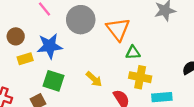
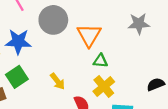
yellow cross: (140, 77) -> (104, 86), turned 30
green square: (54, 81) -> (17, 77), turned 30

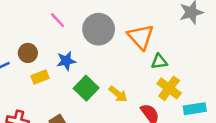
blue star: (18, 42) -> (66, 61), size x0.7
green square: (17, 77) -> (86, 88), moved

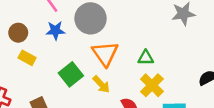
orange triangle: (141, 37) -> (105, 54), moved
blue star: (66, 61) -> (55, 31), moved
yellow rectangle: (40, 77) -> (27, 58), turned 42

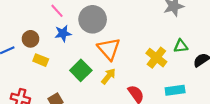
green triangle: (146, 58) -> (181, 46), moved
yellow arrow: (101, 84) -> (108, 76), turned -91
yellow cross: (152, 85) -> (156, 58), moved

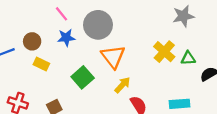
yellow cross: (156, 58) -> (164, 52), moved
yellow arrow: (108, 76) -> (122, 85), moved

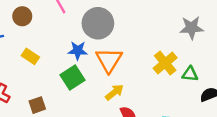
blue star: (66, 38) -> (78, 51), moved
brown circle: (32, 41) -> (22, 16), moved

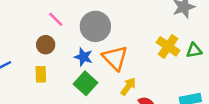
brown circle: (22, 16) -> (46, 45), moved
blue star: (78, 51) -> (83, 57), turned 30
yellow rectangle: (30, 56) -> (41, 74), turned 70

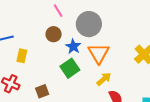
brown circle: (46, 45) -> (54, 34), moved
yellow rectangle: (41, 74) -> (22, 56), moved

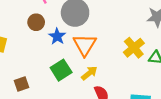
green square: (70, 68) -> (61, 70), moved

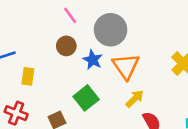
green square: (61, 70) -> (86, 98), moved

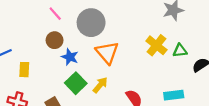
blue star: (93, 60) -> (70, 57), moved
yellow arrow: (135, 99) -> (100, 85), moved

